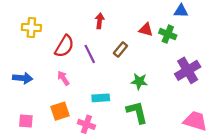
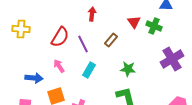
yellow cross: (31, 27) -> (21, 29), moved
red triangle: (146, 30) -> (134, 22), turned 40
blue arrow: (23, 78) -> (34, 78), moved
cyan rectangle: (101, 98) -> (89, 70), moved, turned -56

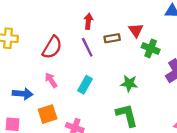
green cross: (154, 26) -> (151, 48), moved
brown rectangle: (111, 40) -> (112, 38), moved, turned 40
purple line: (83, 44) -> (87, 47), moved

